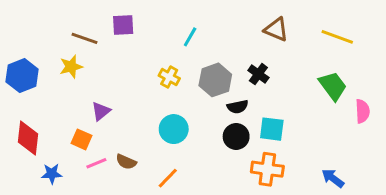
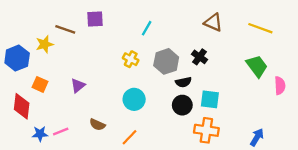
yellow star: (71, 67) -> (45, 44), moved
orange square: (81, 139) -> (40, 84), moved
pink line: (96, 163) -> (61, 131), moved
blue arrow: (333, 178) -> (257, 137), turned 84

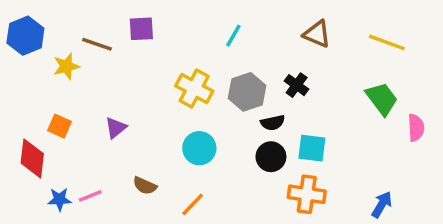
cyan line: (147, 28) -> (233, 36), moved
blue hexagon: (17, 58) -> (25, 36), moved
yellow cross: (131, 59) -> (194, 89), size x1.5

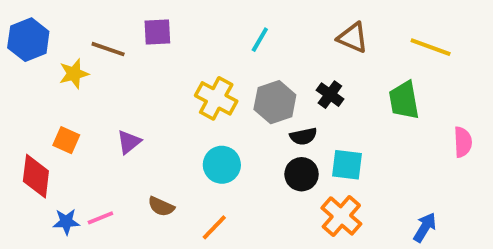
green trapezoid: (382, 99) -> (404, 100), moved, turned -153
orange cross: (307, 194) -> (341, 216), turned 33

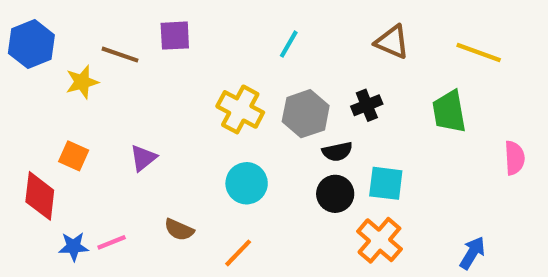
black cross: (330, 95) -> (367, 105), turned 32

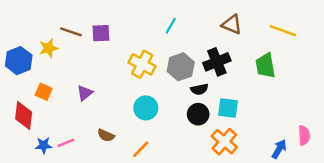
purple square: (175, 36) -> (101, 33), moved
blue hexagon: (31, 44) -> (19, 61), moved
black cross: (367, 105) -> (217, 62), size x1.5
pink semicircle: (515, 158) -> (304, 135), moved

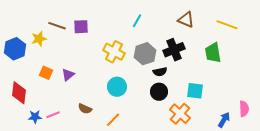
orange square: (44, 92) -> (46, 73), moved
cyan square: (228, 108) -> (195, 91), moved

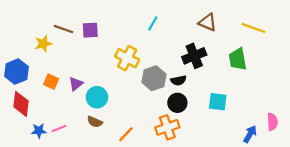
blue hexagon: (15, 49) -> (16, 72), moved
gray hexagon: (145, 54) -> (154, 78), moved
cyan circle: (117, 87) -> (97, 97), moved
orange cross: (180, 114) -> (167, 127), moved, turned 30

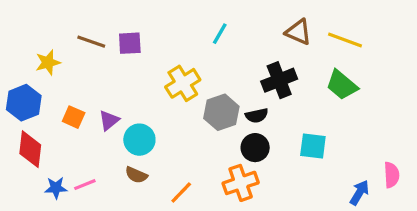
yellow line: (253, 28) -> (345, 40), moved
yellow star: (43, 44) -> (48, 62), moved
yellow cross: (127, 58) -> (183, 83), turned 30
green trapezoid: (238, 59) -> (342, 85), turned -40

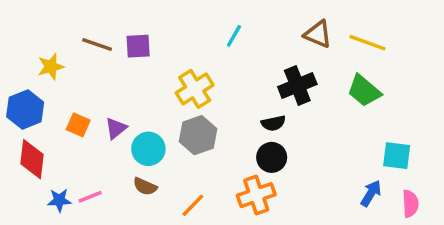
gray hexagon: (221, 112) -> (198, 135), moved
cyan square: (313, 146) -> (397, 156), moved
pink semicircle: (392, 175) -> (410, 204), moved
blue arrow: (359, 193) -> (371, 193), moved

